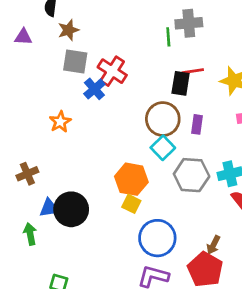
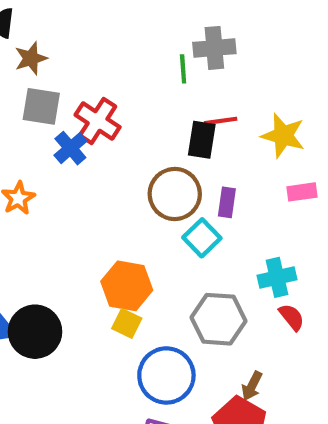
cyan square: (163, 148) -> (202, 238), moved
gray hexagon: (192, 175) -> (219, 319), moved

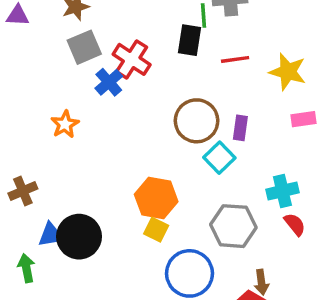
gray square: (41, 106) -> (84, 47), turned -32
black rectangle: (202, 140) -> (190, 40), moved
brown arrow: (252, 386) -> (261, 282), turned -35

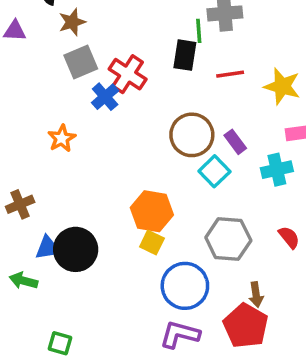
purple rectangle: (240, 128) -> (235, 142), turned -45
cyan cross: (282, 191) -> (277, 170), moved
green arrow: (26, 268) -> (24, 281), turned -64

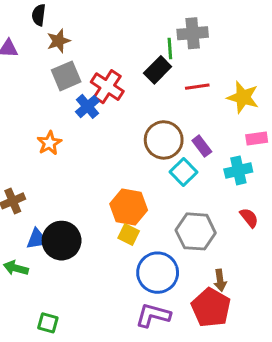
black rectangle: (185, 55) -> (158, 70), turned 36
red semicircle: (289, 237) -> (249, 218), moved

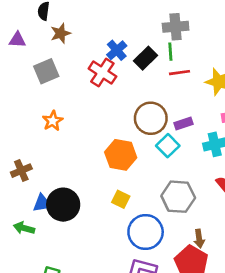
green line: (170, 49) -> (170, 52), moved
gray square: (66, 76) -> (46, 71), moved
blue cross: (87, 106) -> (117, 50), moved
purple rectangle: (202, 146) -> (183, 123), turned -72
orange hexagon: (129, 207) -> (121, 155), moved

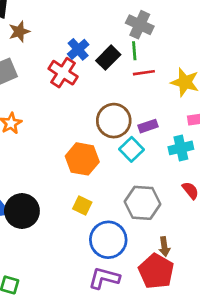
gray cross: (176, 27) -> (140, 25), turned 30

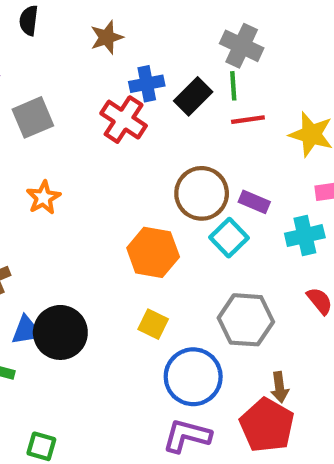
brown star: (19, 32) -> (107, 37), moved
blue cross: (78, 49) -> (147, 84), turned 30
purple rectangle: (148, 126) -> (254, 202), turned 42

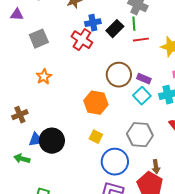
cyan square: (229, 238) -> (142, 96), moved

